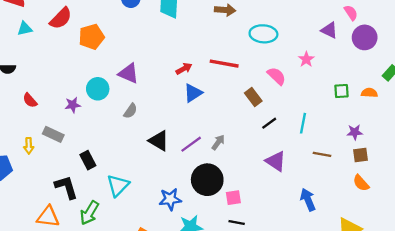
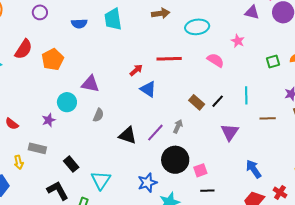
blue triangle: (193, 93) -> (148, 89), turned -42
brown rectangle: (253, 97) -> (197, 102), moved
purple triangle: (276, 161) -> (230, 132), turned 42
blue arrow: (308, 200) -> (254, 169), moved

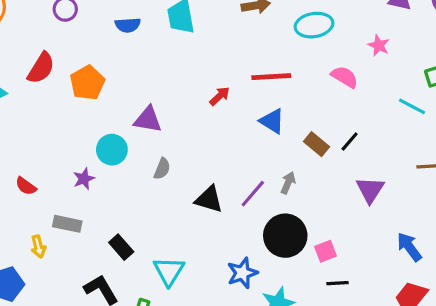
blue triangle: (148, 89) -> (272, 121), moved
cyan line: (246, 95) -> (412, 106), moved, turned -60

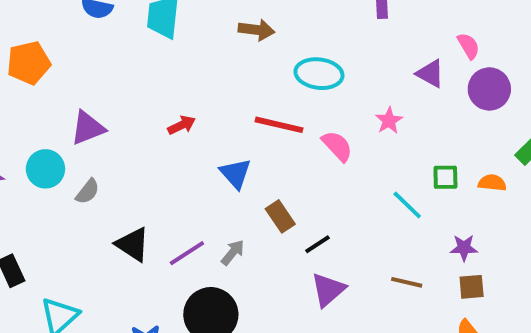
red line: (271, 77) -> (279, 125), moved
purple triangle: (148, 120) -> (88, 128), turned -48
black line: (350, 141) -> (317, 244), moved
cyan circle: (112, 150) -> (45, 169), moved

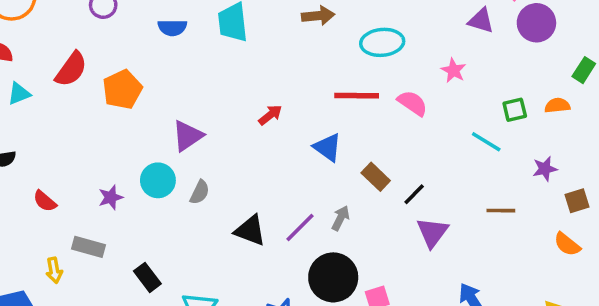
brown square: (472, 287) -> (577, 201), moved

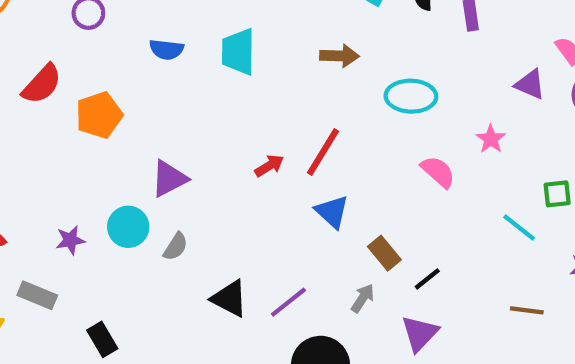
red line: (357, 96) -> (323, 152), moved, turned -66
gray arrow: (341, 218) -> (363, 298), moved
purple triangle: (432, 232) -> (420, 333), moved

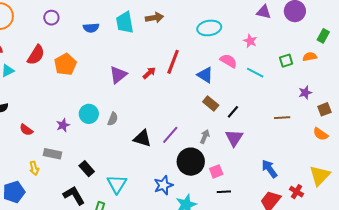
brown arrow: (339, 56) -> (154, 18), moved
purple triangle: (169, 179) -> (118, 75), moved
blue triangle: (332, 212) -> (205, 75), moved
cyan line: (519, 227) -> (255, 73), moved
gray arrow: (363, 298) -> (205, 137), moved

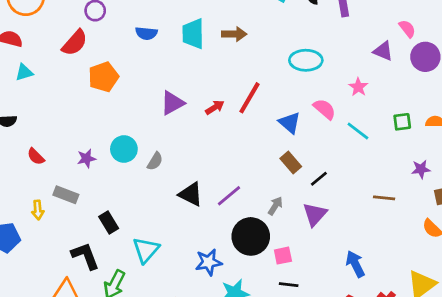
red semicircle: (36, 55) -> (75, 43), moved

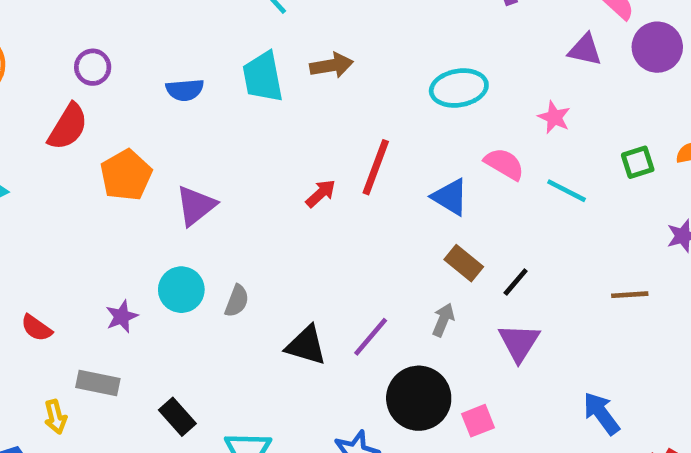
purple triangle: (172, 103) -> (196, 206), moved
gray arrow: (275, 206) -> (443, 320), moved

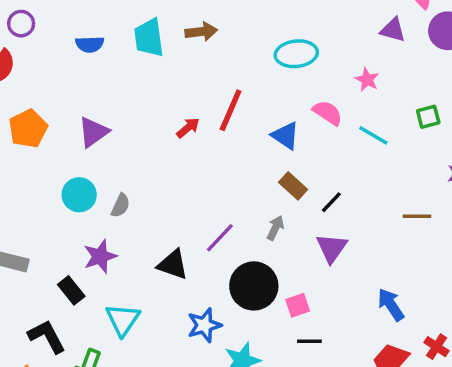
orange pentagon: (126, 175) -> (28, 129), moved
purple star: (122, 316) -> (100, 256), moved, size x1.4
black triangle: (306, 345) -> (173, 264), moved

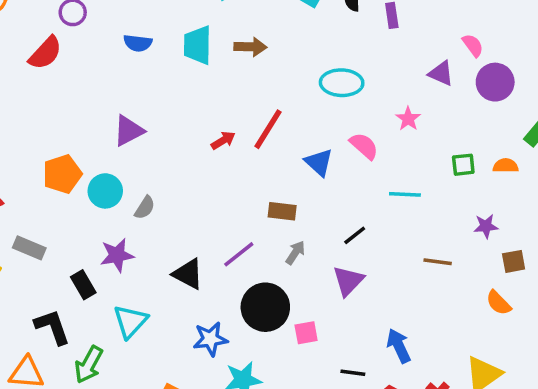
orange pentagon: (28, 129) -> (62, 174), moved
cyan line: (373, 135) -> (405, 194), moved, turned -36
brown rectangle: (293, 186) -> (282, 211), moved, turned -44
black line: (309, 341) -> (353, 373), moved

